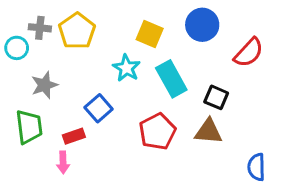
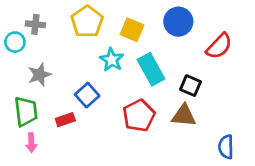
yellow pentagon: (77, 31) -> (87, 22), moved
pink arrow: (63, 162) -> (31, 143), moved

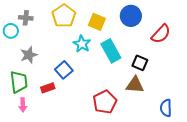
red pentagon: (139, 116) -> (105, 102), moved

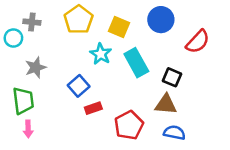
red rectangle: (48, 88) -> (93, 108), moved
blue semicircle: (166, 108) -> (174, 133), moved, turned 102

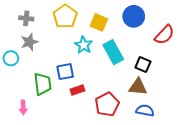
cyan circle: (13, 38) -> (11, 58), moved
gray star: (36, 68) -> (29, 42), moved
blue square: (79, 86) -> (65, 72), turned 30
green trapezoid: (23, 101) -> (43, 84), moved

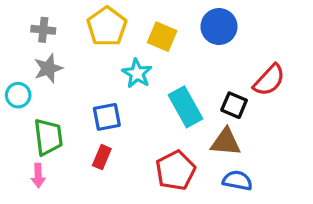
red semicircle: (164, 35) -> (269, 80), moved
cyan rectangle: (113, 52) -> (186, 107), moved
green trapezoid: (43, 84) -> (48, 137), moved
red rectangle: (77, 90) -> (102, 157), moved, turned -48

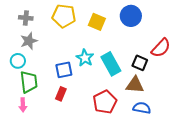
yellow pentagon: (107, 27) -> (64, 16), turned -30
cyan star: (137, 73) -> (85, 58), moved
cyan circle: (18, 95) -> (18, 61), moved

